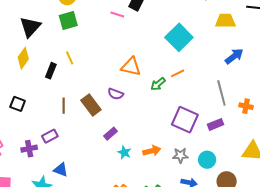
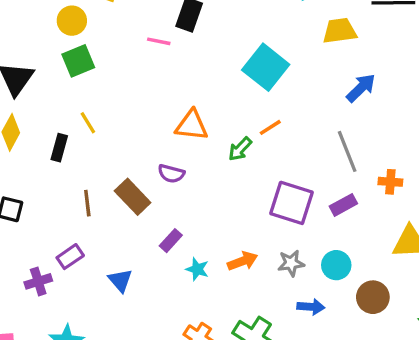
orange cross: (246, 106) -> (390, 182), moved
blue triangle: (61, 170) -> (120, 280), moved, turned 35

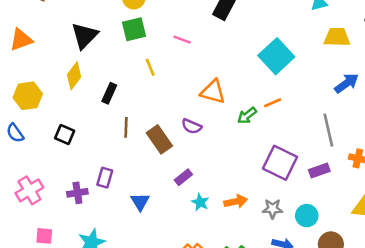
pink line: (159, 41) -> (182, 40), moved
yellow line: (88, 123) -> (150, 67), moved
brown line: (87, 203) -> (126, 127), moved
purple rectangle: (70, 257) -> (105, 178), turned -48

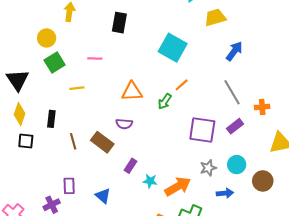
yellow line: (150, 67) -> (77, 88), turned -56
black square: (65, 134) -> (26, 141), moved
orange arrow: (236, 201) -> (178, 186), moved, size x1.4

